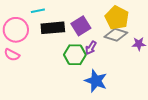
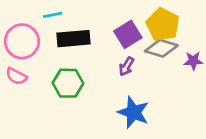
purple square: (81, 26) -> (128, 34), moved
green hexagon: (75, 55) -> (68, 83), moved

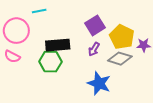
yellow pentagon: (163, 25) -> (122, 37), moved
black rectangle: (74, 39) -> (58, 45), moved
gray diamond: (161, 48) -> (120, 59), moved

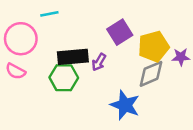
yellow pentagon: (122, 37) -> (154, 47), turned 30
purple arrow: (94, 49) -> (99, 62), moved
gray diamond: (120, 59) -> (151, 74), turned -40

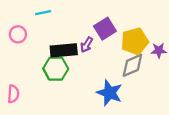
pink circle: (21, 39) -> (18, 34), size x0.6
purple arrow: (99, 62) -> (87, 45), moved
pink semicircle: (16, 71) -> (13, 94), moved, turned -114

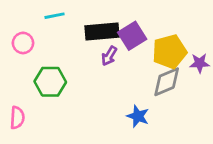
black rectangle: (64, 50) -> (102, 31), moved
green hexagon: (56, 69) -> (50, 82), moved
blue star: (110, 93) -> (138, 116), size x0.7

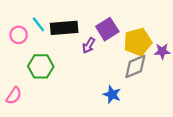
cyan line: (55, 16) -> (38, 24), moved, turned 63
black rectangle: (102, 31) -> (64, 28), moved
pink semicircle: (17, 118) -> (14, 96), turned 30

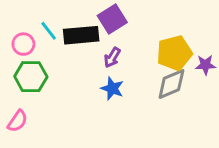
purple square: (107, 29) -> (112, 19), moved
green hexagon: (41, 66) -> (31, 77), moved
blue star: (112, 94) -> (112, 88), moved

